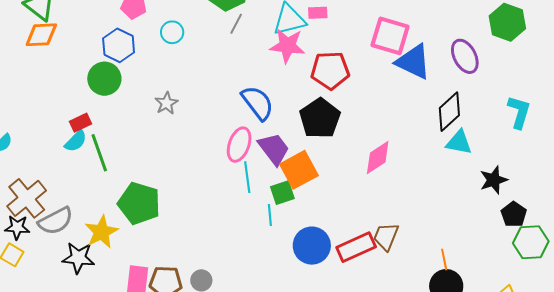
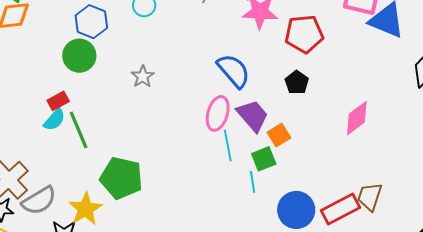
black pentagon: (320, 118) -> (297, 82), size x0.6
orange square: (299, 170) -> (279, 135), size x0.6

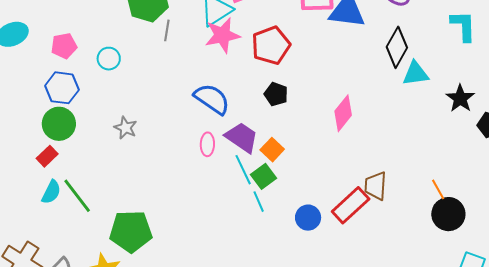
red rectangle: (58, 101) -> (47, 156), moved
pink ellipse: (218, 113) -> (207, 144), size x0.7
cyan line: (228, 145) -> (243, 170), moved
blue circle: (296, 210) -> (308, 218), size x0.7

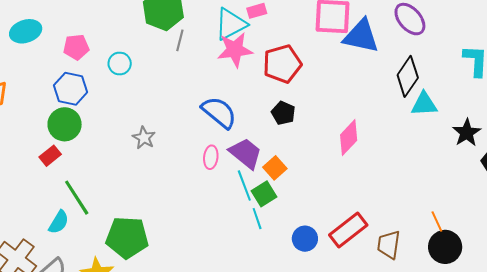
gray star: (125, 128) -> (144, 138), moved
brown trapezoid: (376, 186) -> (389, 245), moved
cyan semicircle: (51, 192) -> (59, 222), moved

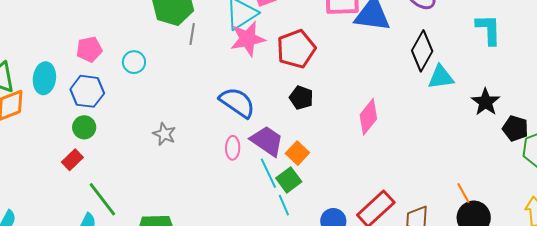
cyan ellipse: (26, 31) -> (44, 78), moved, turned -60
green circle: (65, 124) -> (84, 127), size x0.7

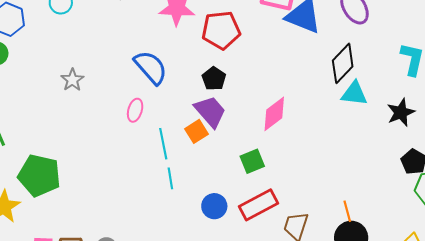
black star: (486, 102) -> (401, 112), moved
purple trapezoid: (267, 141) -> (210, 111), moved
green square: (289, 180) -> (252, 161), moved

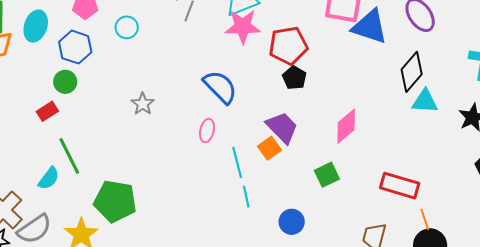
black pentagon: (214, 79) -> (294, 78), moved
red rectangle: (259, 205) -> (400, 186), moved, turned 48

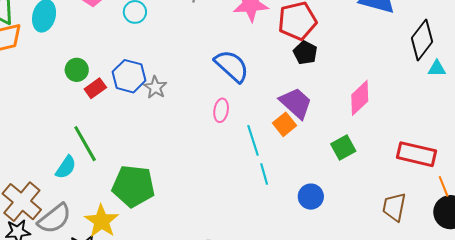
blue hexagon: (75, 47) -> (129, 76), moved
cyan triangle: (425, 101) -> (437, 69), size x0.7
red rectangle: (47, 111) -> (95, 88), moved

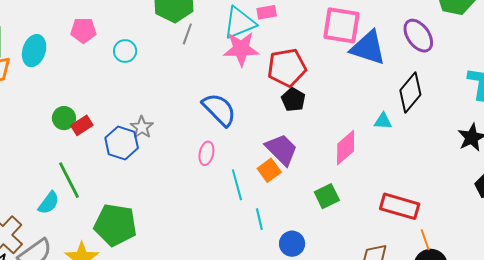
cyan triangle: (437, 69) -> (383, 121), moved
green circle: (77, 70) -> (64, 118), moved
blue hexagon: (129, 76) -> (122, 143), moved
cyan line: (264, 174) -> (259, 219), moved

